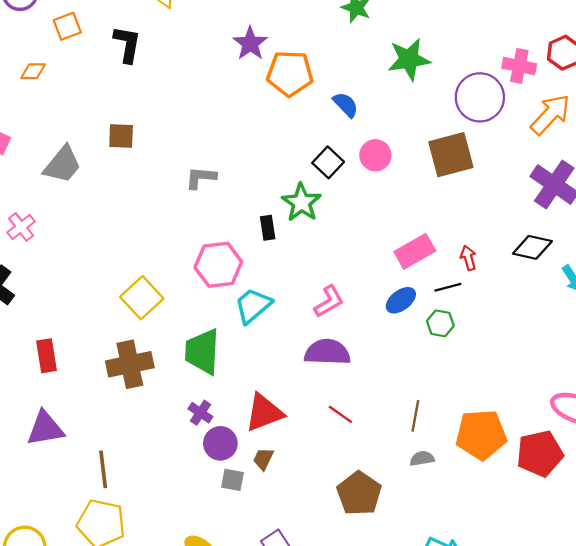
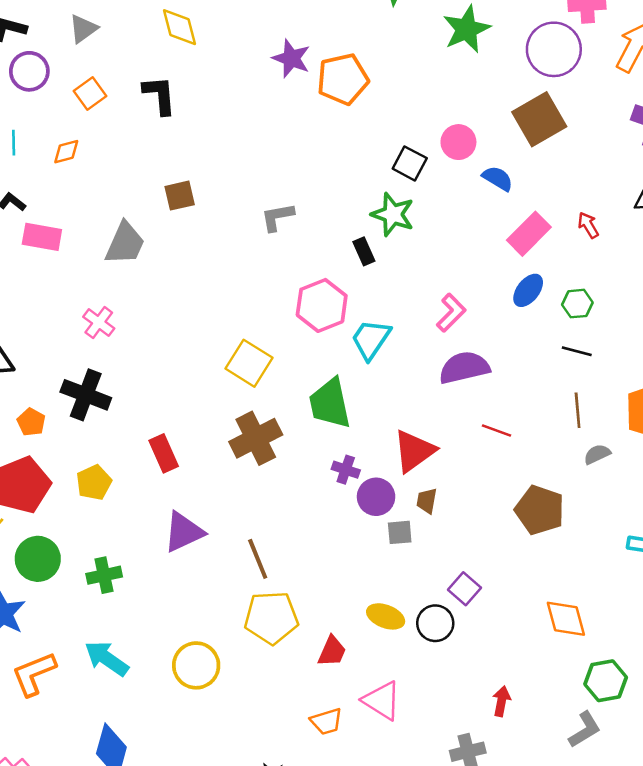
blue semicircle: (346, 105) -> (498, 178), moved
black line: (448, 287) -> (577, 351), moved, turned 45

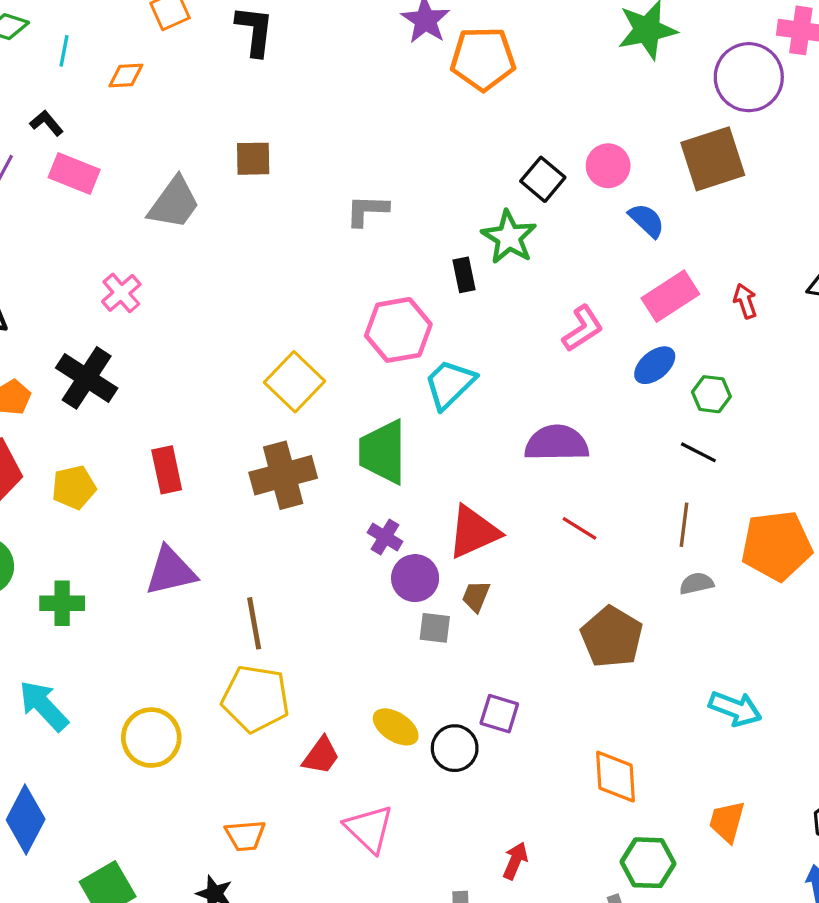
pink L-shape: (451, 313) -> (583, 328), moved
purple square: (464, 589) -> (499, 714), turned -36
orange trapezoid: (326, 721) -> (245, 835), moved

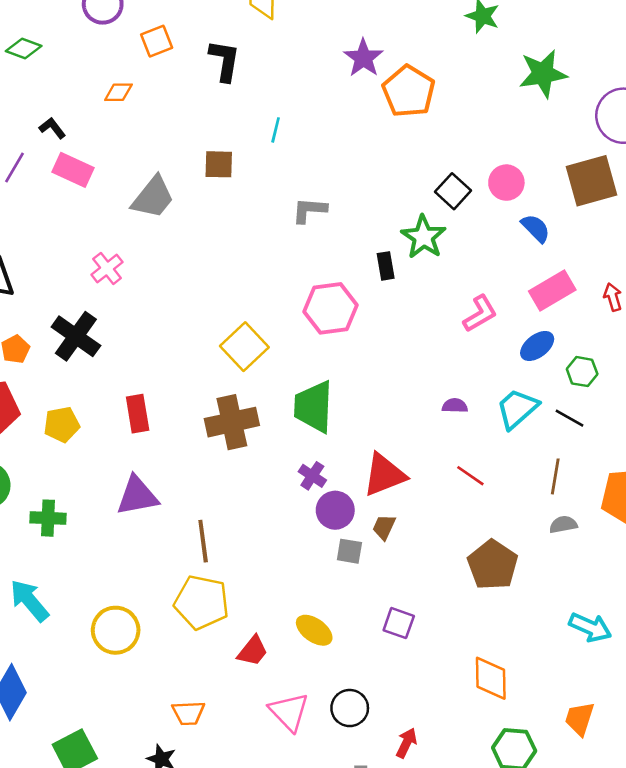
cyan line: (64, 51) -> (276, 130), moved
orange pentagon: (483, 59) -> (409, 91), turned 30
cyan trapezoid: (450, 384) -> (517, 409), moved
purple semicircle: (557, 443) -> (455, 406), size x0.5
black circle: (455, 748) -> (350, 708), moved

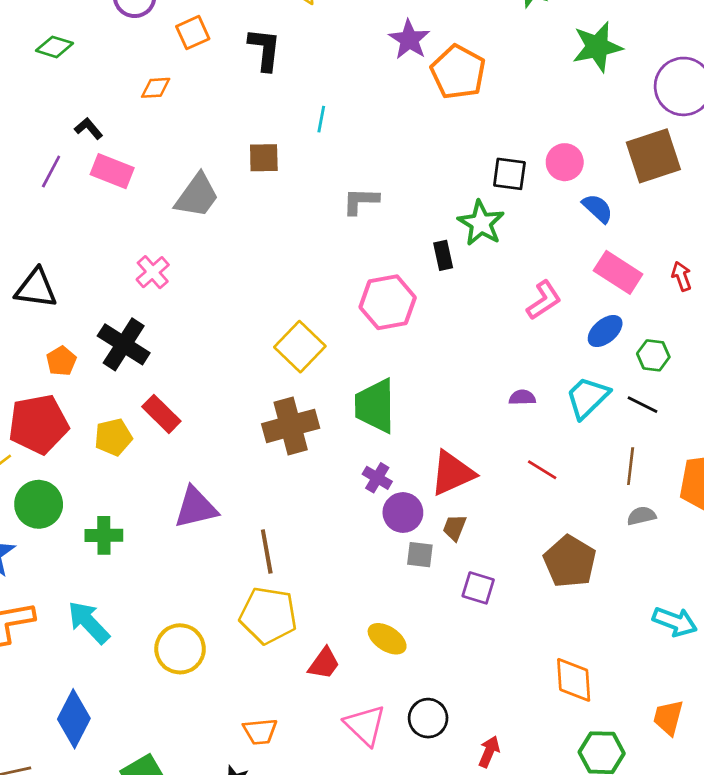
black square: (453, 191) -> (509, 174), turned -32
pink rectangle: (552, 290) -> (618, 272), turned 66
red rectangle: (138, 414) -> (161, 414), moved, turned -33
purple square: (399, 623) -> (478, 588), moved

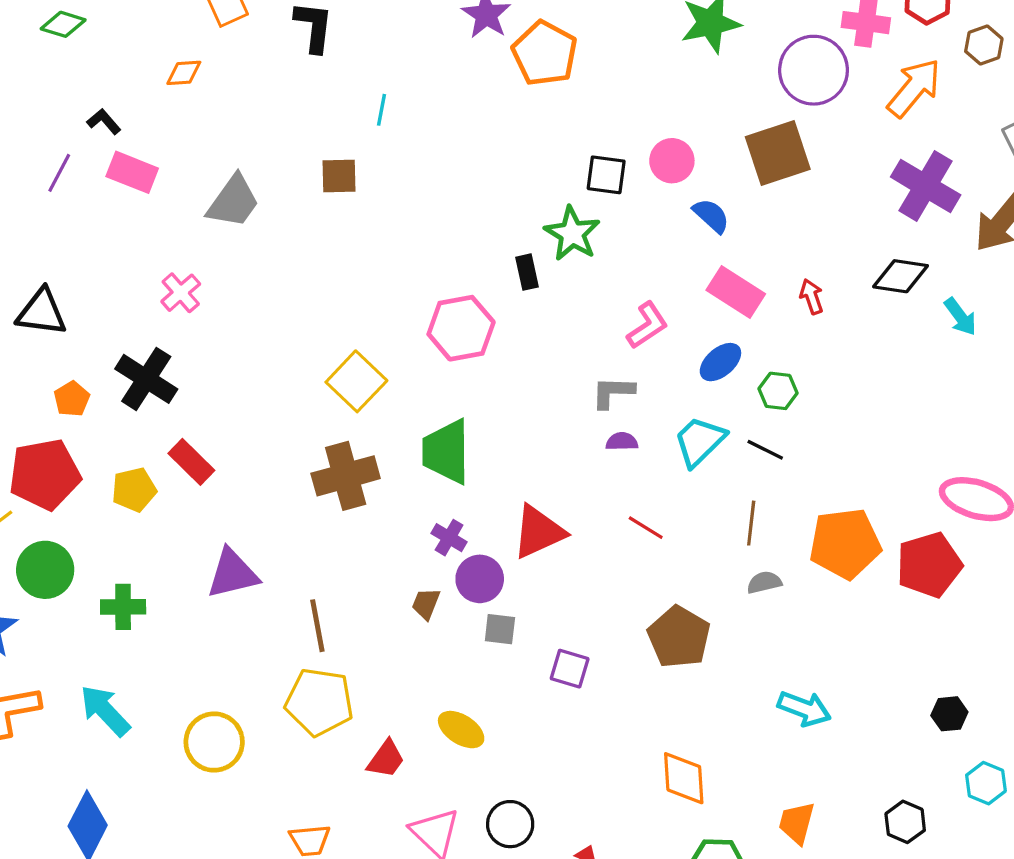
brown square: (264, 158) -> (339, 176), moved
gray L-shape: (361, 201) -> (613, 392), moved
brown trapezoid: (455, 528) -> (426, 604), moved

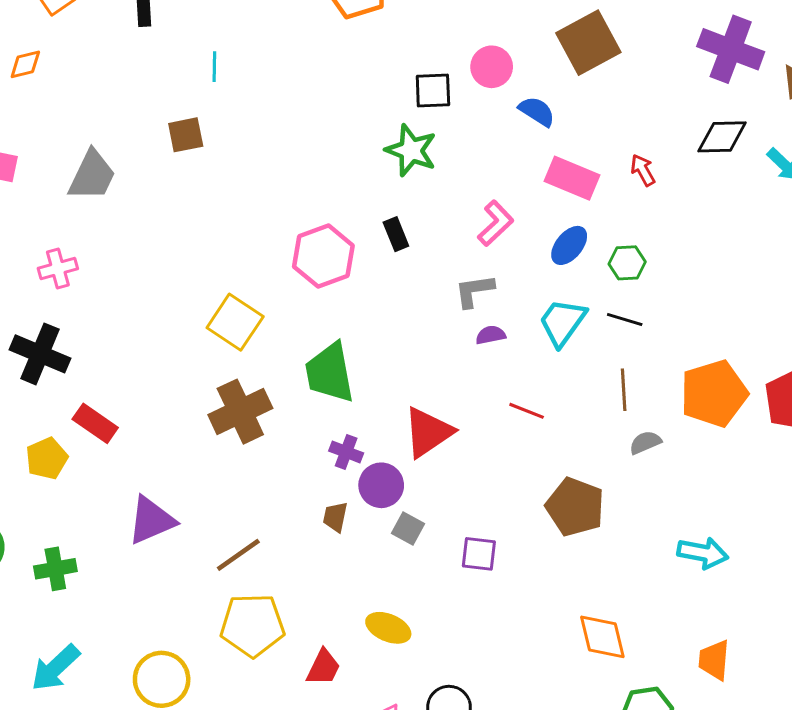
black rectangle: (527, 272) -> (396, 234), moved
pink cross: (181, 293) -> (58, 268), turned 36
brown line: (317, 626) -> (238, 555), turned 75
gray square: (500, 629) -> (408, 528), turned 32
cyan arrow: (105, 711) -> (55, 668), turned -80

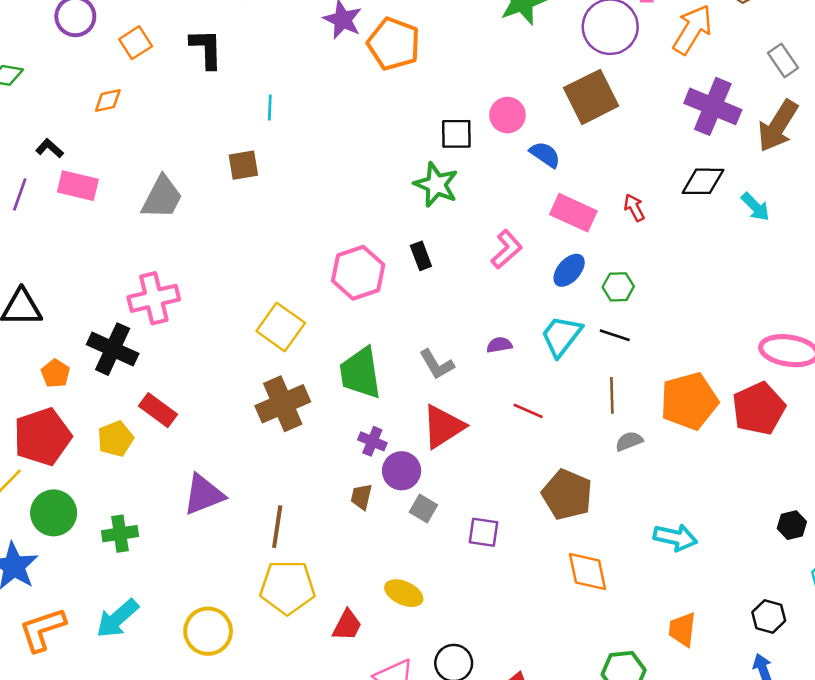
pink cross: (58, 268) -> (154, 298), moved, size x1.5
gray L-shape: (474, 291) -> (437, 364), moved, turned -114
brown line: (238, 555) -> (277, 527), turned -48
orange diamond: (602, 637) -> (587, 571), moved

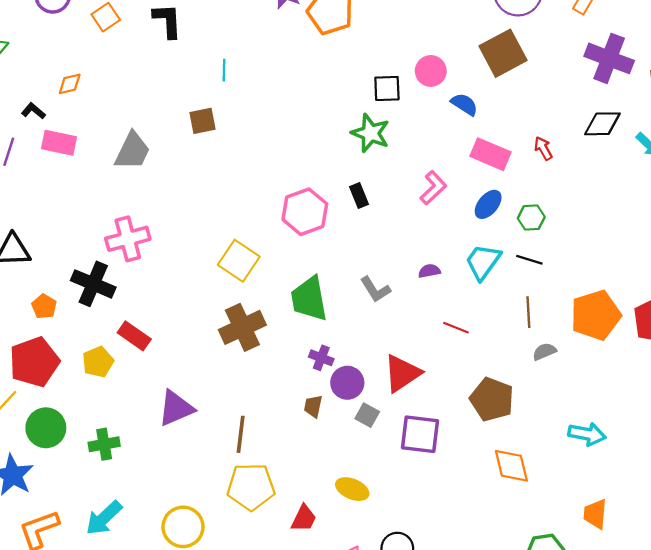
orange diamond: (108, 100) -> (70, 84), moved
red triangle: (443, 427) -> (402, 373), moved
purple square: (483, 532) -> (420, 434), size x1.5

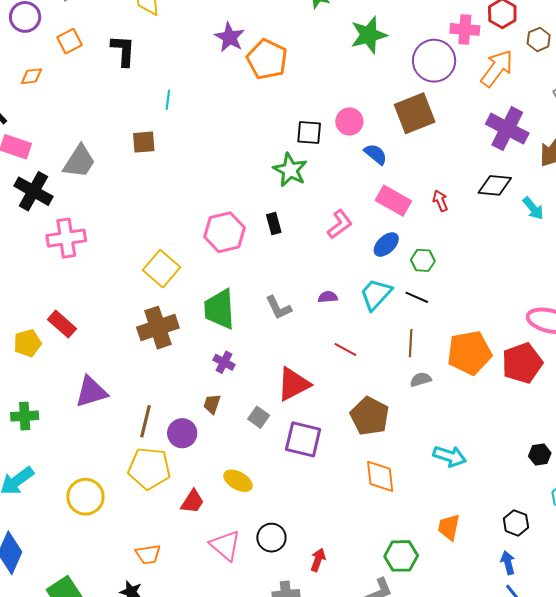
orange diamond: (70, 84) -> (31, 76), moved
black cross: (93, 284) -> (33, 191), moved
purple circle: (347, 383) -> (182, 433), moved

